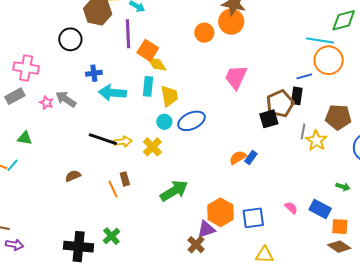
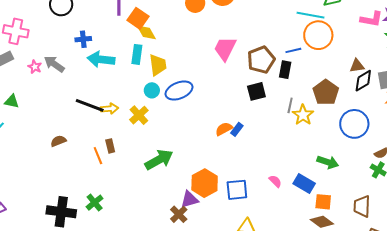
brown pentagon: (280, 104) -> (261, 60), moved
brown pentagon: (338, 117) -> (326, 92), turned 30
green arrow: (343, 187) -> (328, 162), size x1.5

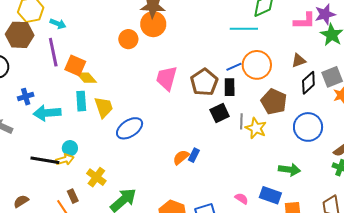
orange circle: (318, 35) -> (257, 65), moved
brown triangle: (357, 66) -> (299, 61), moved
cyan circle: (152, 90) -> (70, 148), moved
black square: (256, 91) -> (220, 113), moved
yellow cross: (139, 115) -> (96, 177), moved

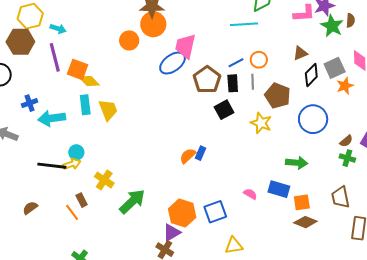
orange circle: (257, 65) -> (259, 60), size x0.6
pink trapezoid: (167, 78) -> (185, 46), moved
gray line: (241, 121) -> (253, 82), moved
blue ellipse: (130, 128) -> (173, 63), moved

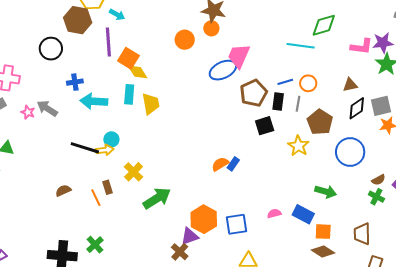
orange circle: (153, 24) -> (211, 28), size x0.6
pink semicircle: (250, 194) -> (274, 213), turned -56
brown semicircle: (30, 208) -> (63, 191), moved

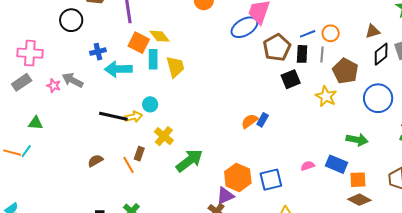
orange square: (128, 58) -> (139, 43), moved
cyan circle: (111, 139) -> (150, 104), moved
brown rectangle: (108, 187) -> (139, 154), turned 40

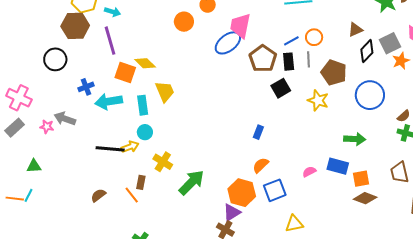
pink cross: (30, 53) -> (19, 98), turned 30
cyan rectangle: (153, 59) -> (143, 105), moved
orange semicircle: (250, 121) -> (261, 165), moved

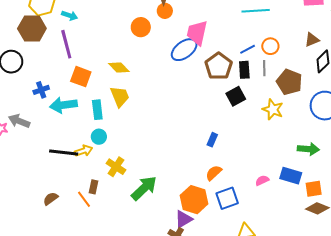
yellow diamond: (145, 63) -> (119, 67), moved

